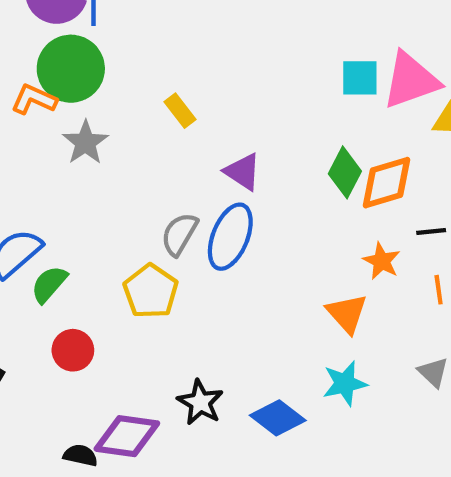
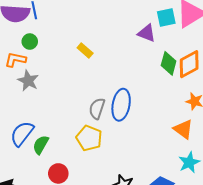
green circle: (71, 69) -> (30, 42), size x0.5
gray star: (85, 142) -> (28, 81), moved
purple triangle: (243, 172) -> (147, 33), moved

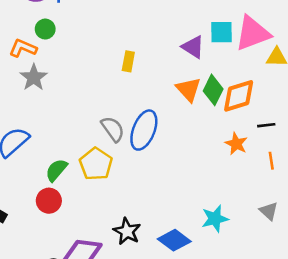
yellow rectangle: (85, 50) -> (128, 61), moved, turned 49
gray semicircle: (97, 109) -> (113, 129), turned 115
orange triangle: (183, 129) -> (189, 89), moved
green semicircle: (41, 145) -> (56, 170), moved

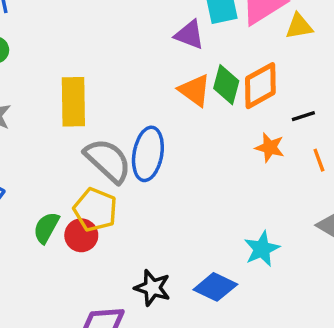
yellow rectangle: (128, 61) -> (73, 102), moved, size x1.8
gray semicircle: (113, 129) -> (108, 161), size x1.4
red circle: (49, 201) -> (81, 235), moved

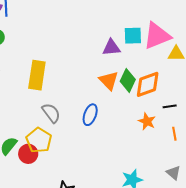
purple triangle: (189, 35) -> (111, 48), turned -36
blue ellipse: (148, 154) -> (90, 115), moved, size x0.7
gray semicircle: (108, 161) -> (51, 113), size x0.7

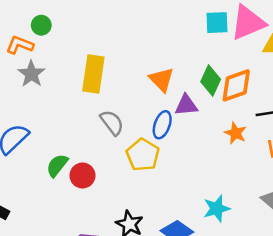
purple triangle: (111, 48) -> (186, 105), moved
orange triangle: (109, 81) -> (162, 80), moved
yellow pentagon: (39, 140) -> (143, 155), moved

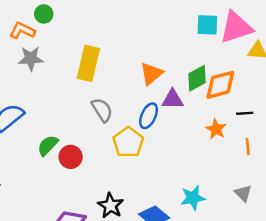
gray star: (31, 74) -> (31, 58), turned 30
orange triangle: (162, 80) -> (151, 74), turned 30
green diamond: (211, 80) -> (197, 78), turned 32

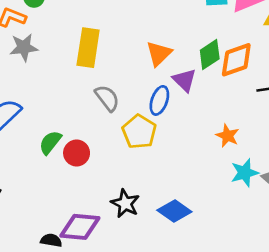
purple triangle: (172, 99) -> (184, 80), turned 50
orange star: (216, 129) -> (227, 136), moved
cyan star: (193, 198) -> (245, 173), moved

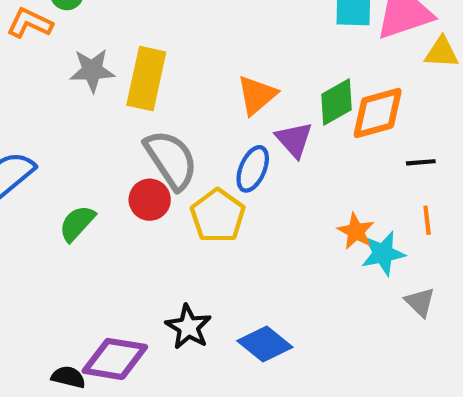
gray star: (24, 47) -> (92, 70), moved
gray semicircle: (107, 98) -> (171, 160), size x1.4
red circle: (77, 153) -> (150, 200), moved
cyan star: (245, 173) -> (383, 253), moved

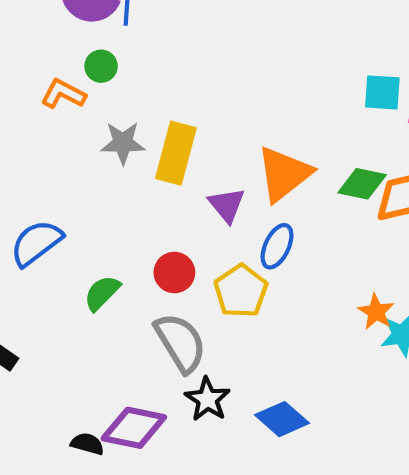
orange triangle: (257, 95) -> (284, 174), size x1.4
green diamond: (336, 102) -> (362, 184), turned 39
purple triangle: (294, 140) -> (227, 205), moved
gray semicircle: (171, 160) -> (180, 343), moved

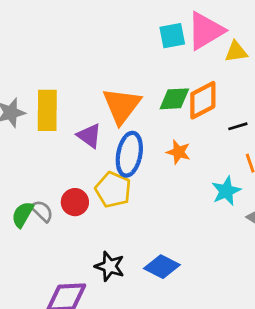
blue ellipse: (277, 246) -> (129, 154), size x1.4
red circle: (174, 273) -> (75, 202), moved
orange star: (376, 312) -> (178, 152), moved
gray semicircle: (180, 343) -> (42, 211), moved, size x0.6

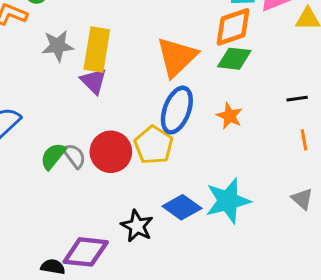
orange diamond: (203, 100) -> (233, 27), moved
purple triangle: (89, 136) -> (94, 81), moved
cyan star: (226, 191) -> (228, 201), moved, size x1.4
red circle: (75, 202) -> (111, 152), size x1.4
blue diamond: (162, 267) -> (182, 207), moved

